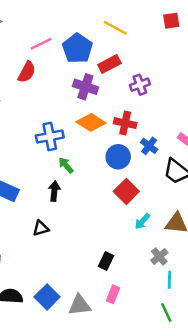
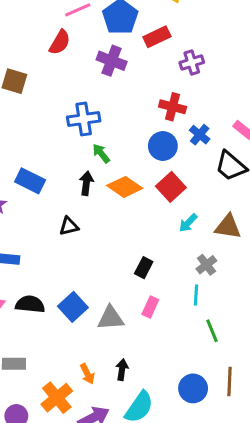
purple cross: (85, 87) -> (112, 61), moved
orange diamond: (91, 122) -> (125, 187), moved
cyan line: (169, 280) -> (196, 295), moved

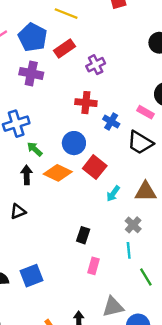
blue circle: (163, 146) -> (74, 143), moved
blue square: (73, 307) -> (32, 276), turned 30
gray triangle: (111, 318) -> (113, 307), moved

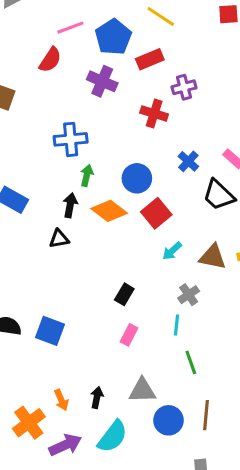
red cross: (86, 103) -> (154, 113), moved
green arrow: (35, 149) -> (87, 175), turned 49
black triangle: (18, 211) -> (59, 239), moved
blue square: (32, 276) -> (50, 331), turned 30

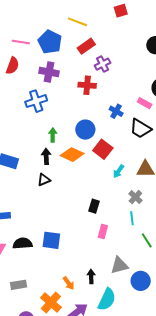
pink line: (70, 28) -> (21, 42), turned 42
red rectangle: (150, 59) -> (86, 46), moved
blue cross: (71, 139) -> (36, 101), moved

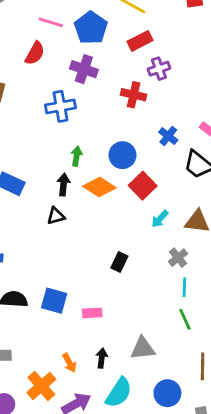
cyan line: (132, 218) -> (184, 287), moved
pink rectangle: (103, 232) -> (92, 313), moved, turned 64
blue circle: (141, 281) -> (167, 393), moved

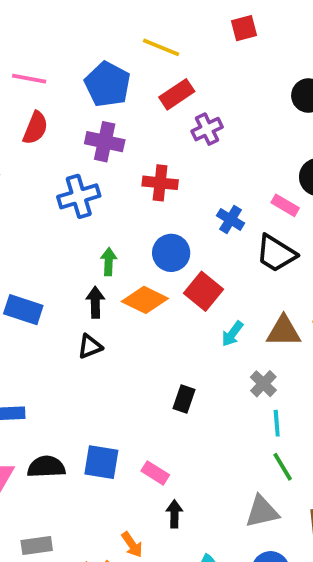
pink line: (51, 22) -> (29, 79), moved
red cross: (134, 95) -> (160, 183), moved
pink rectangle: (92, 313) -> (155, 473), turned 42
gray triangle: (143, 348) -> (262, 512), moved
black arrow: (102, 358) -> (174, 514), moved

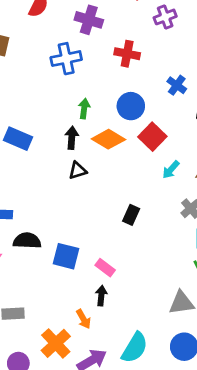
black triangle: (90, 346) -> (78, 171), moved
black semicircle: (46, 467) -> (27, 241), moved
black arrow: (174, 514) -> (101, 296), moved

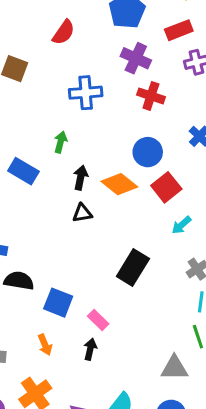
purple cross: (89, 20) -> (136, 58), moved
green arrow: (84, 109) -> (61, 142), moved
black rectangle: (131, 215) -> (133, 268), size x1.6
orange arrow: (83, 319) -> (45, 345), moved

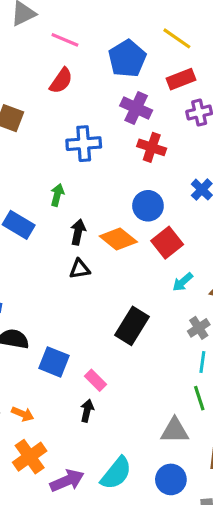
orange arrow: (45, 345) -> (23, 414), moved, turned -45

